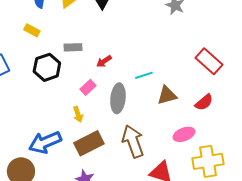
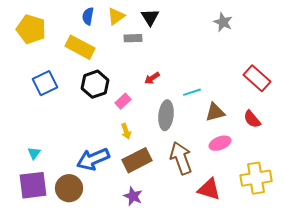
yellow rectangle: (32, 30) -> (80, 47), size x1.8
gray rectangle: (73, 47) -> (133, 38), moved
pink rectangle: (88, 87) -> (123, 101), moved
red semicircle: (204, 102) -> (252, 119), turned 90
pink ellipse: (184, 134) -> (220, 143), moved

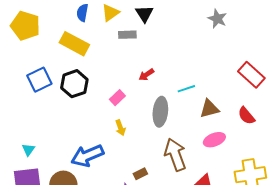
black hexagon: (95, 84) -> (74, 84), moved
brown rectangle: (137, 160) -> (140, 174), moved, size x0.5

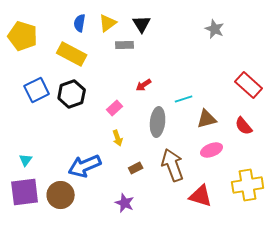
brown rectangle: (140, 174) -> (136, 168), moved

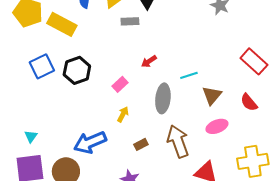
yellow rectangle: (72, 54) -> (62, 24), moved
brown triangle: (207, 119) -> (212, 95), turned -35
yellow arrow: (118, 138) -> (123, 114), turned -133

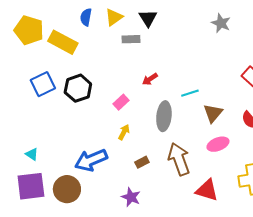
cyan triangle: (31, 136) -> (32, 154), turned -32

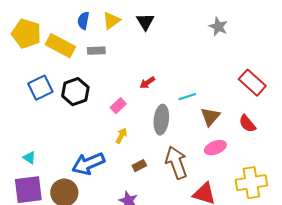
gray rectangle: (131, 39) -> (96, 51), moved

